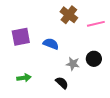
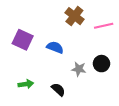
purple square: (21, 37) -> (23, 40), turned 36
black semicircle: (62, 83) -> (58, 89), moved

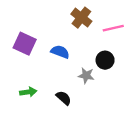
black circle: (101, 64) -> (105, 60), moved

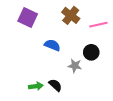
purple square: (25, 44) -> (28, 17), moved
green arrow: (28, 92) -> (36, 86), moved

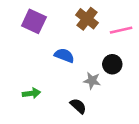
black semicircle: (55, 85) -> (78, 106), moved
green arrow: (36, 86) -> (31, 93), moved

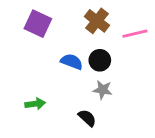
black circle: (112, 64) -> (100, 60), moved

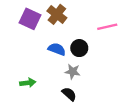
brown cross: (97, 21) -> (57, 14), moved
gray star: (103, 90) -> (73, 72), moved

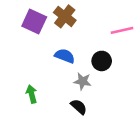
black circle: (79, 48) -> (102, 61), moved
green arrow: (28, 83) -> (32, 94), turned -96

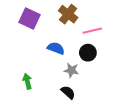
brown cross: (65, 16) -> (68, 14), moved
pink line: (122, 30) -> (92, 31), moved

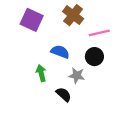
green arrow: (27, 81) -> (41, 73), moved
black semicircle: (68, 92) -> (64, 94), moved

